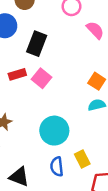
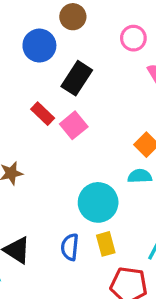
red rectangle: (17, 74) -> (43, 114), turned 49
cyan circle: (54, 131) -> (98, 202), moved

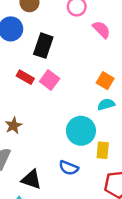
yellow rectangle: (106, 244) -> (103, 150), moved, turned 35
blue semicircle: (70, 247) -> (69, 168), turned -60

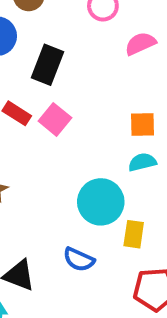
pink semicircle: (101, 30) -> (140, 44), turned -72
orange square: (105, 81) -> (142, 125), turned -35

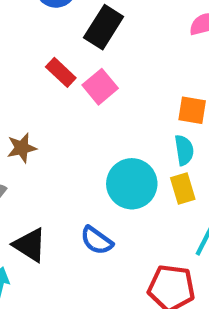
cyan semicircle: (142, 162) -> (184, 150), turned 84
yellow rectangle: (134, 234) -> (183, 189), moved, turned -36

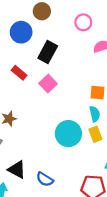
red rectangle: (61, 72) -> (19, 73), moved
blue semicircle: (97, 240) -> (45, 179), moved

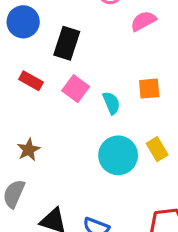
cyan semicircle: (95, 114) -> (111, 103), moved

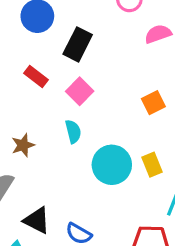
orange square: (149, 89) -> (153, 103), turned -30
cyan semicircle: (111, 103) -> (73, 131), moved

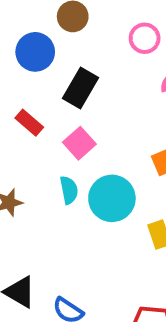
cyan circle: (112, 165) -> (112, 198), moved

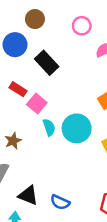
black rectangle: (81, 88) -> (47, 63), turned -65
pink square: (79, 143) -> (37, 104), moved

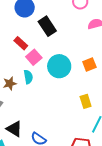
cyan semicircle: (49, 127) -> (28, 77), moved
cyan circle: (77, 128) -> (59, 66), moved

